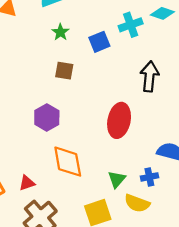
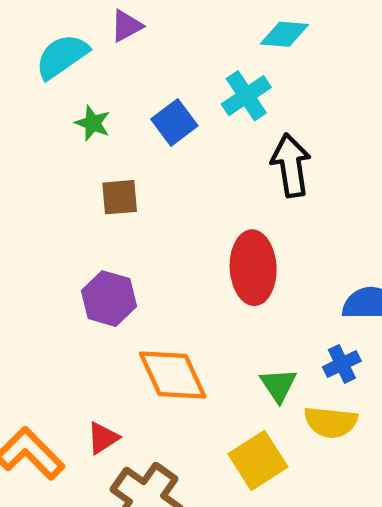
cyan cross: (131, 25) -> (246, 96), moved

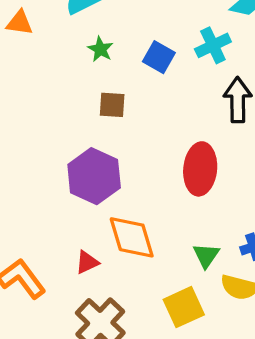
blue square: (174, 122) -> (159, 57), turned -32
purple hexagon: (109, 299) -> (94, 176), size x1.4
red triangle: (103, 438) -> (87, 262), moved

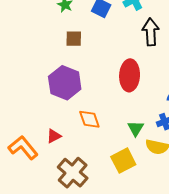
orange diamond: (132, 237) -> (89, 119), size x0.7
red triangle: (87, 262) -> (54, 136), moved

